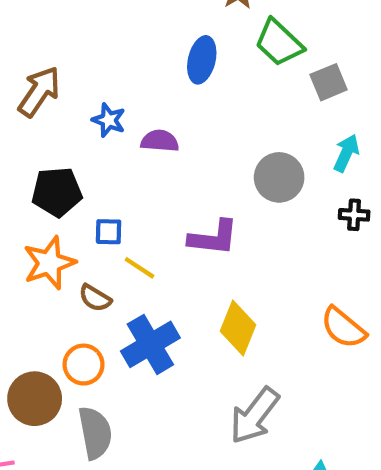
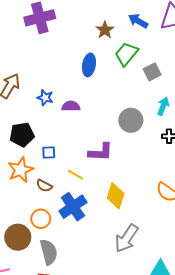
green trapezoid: (279, 43) -> (126, 54), turned 90
yellow line: (139, 268) -> (75, 175), moved

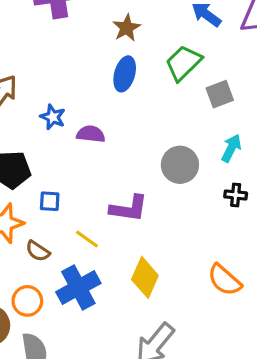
brown star: (105, 30) -> (127, 28), moved

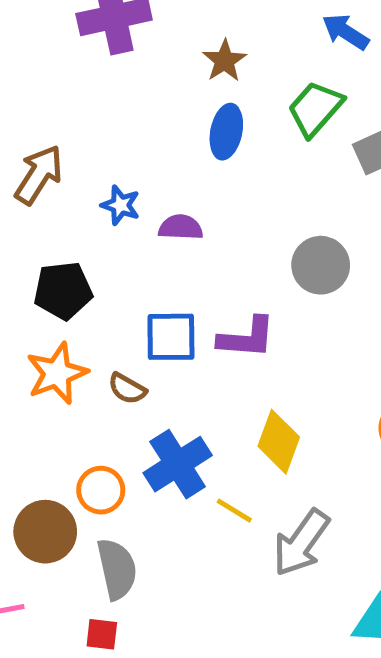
blue square: (50, 201) -> (171, 337), moved, size x1.6
yellow line: (87, 239) -> (234, 511), moved
brown semicircle: (38, 251) -> (127, 389), moved

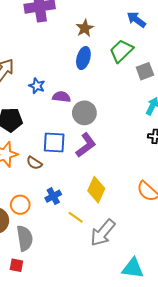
gray circle: (321, 265) -> (84, 113), moved
purple L-shape: (247, 338) -> (86, 145), turned -45
blue cross: (178, 464) -> (53, 196), size x0.6

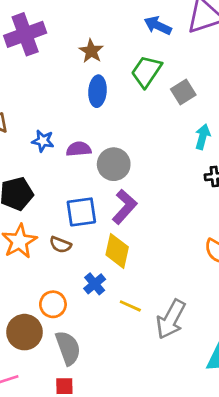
yellow diamond: (96, 190) -> (117, 251), moved

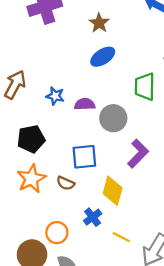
green trapezoid: (146, 71) -> (145, 87), moved, turned -36
blue ellipse: (97, 91) -> (103, 57), turned 50
purple L-shape: (124, 207) -> (138, 154), moved

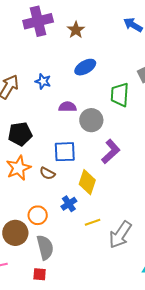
brown star: (99, 23) -> (76, 30), moved
blue star: (55, 96) -> (43, 81), moved
yellow line: (121, 237) -> (93, 222), turned -49

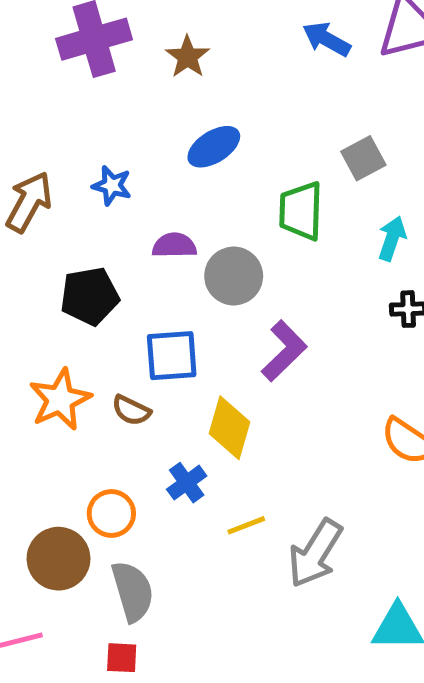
black pentagon: (20, 134) -> (90, 296), moved

